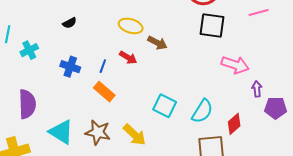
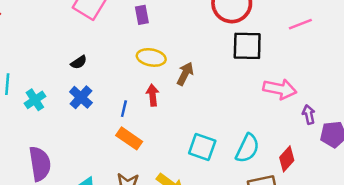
brown arrow: (157, 43) -> (185, 74), turned -84
red arrow: (128, 58) -> (153, 95), turned -120
blue cross: (70, 67) -> (81, 97), moved, turned 30

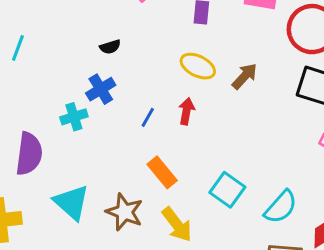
brown arrow: (185, 74) -> (245, 76), moved
cyan cross: (35, 100) -> (74, 117), moved
orange rectangle: (129, 138) -> (162, 172), moved

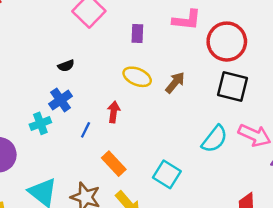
red arrow: (186, 111) -> (114, 112), moved
blue line: (148, 117) -> (86, 130), moved
cyan semicircle: (281, 207) -> (214, 139), moved

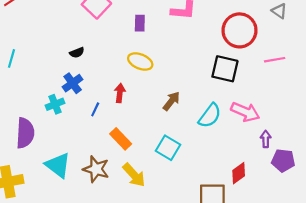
red circle: (227, 42) -> (239, 30), moved
brown arrow: (175, 83) -> (171, 101), moved

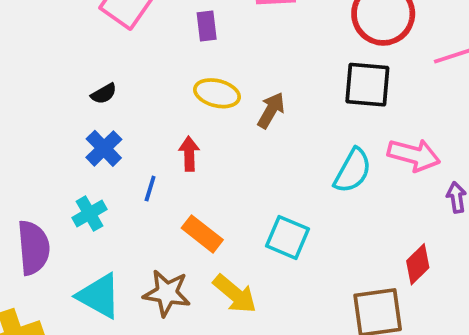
brown arrow: (171, 101) -> (271, 110), moved
cyan cross: (55, 104) -> (90, 214), moved

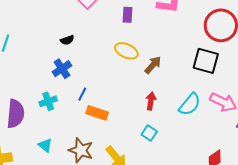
red arrow: (189, 154) -> (151, 101), moved
orange rectangle: (202, 234) -> (97, 113), moved, turned -30
cyan square: (287, 237) -> (149, 133), size x0.7
cyan triangle: (99, 296) -> (45, 145), size x0.6

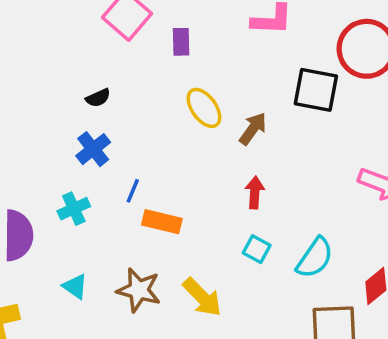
purple rectangle: (127, 15) -> (181, 42), moved
yellow ellipse: (126, 51) -> (204, 108), turned 35
black square: (206, 61) -> (316, 90), moved
cyan semicircle: (190, 104) -> (315, 258), moved

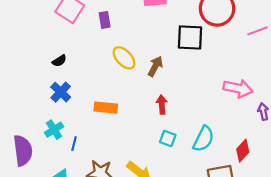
blue line: (133, 191) -> (74, 144), moved
orange rectangle: (162, 222) -> (106, 108), moved

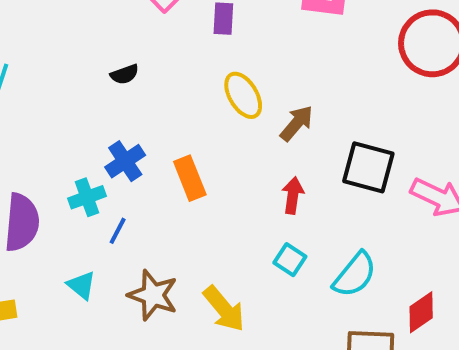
black square: (190, 37) -> (368, 167), moved
blue cross: (61, 92) -> (125, 161), moved
orange rectangle: (106, 108) -> (190, 178), turned 50

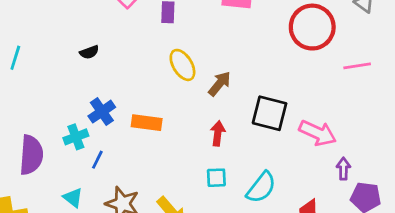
black semicircle: (125, 74) -> (89, 52), moved
orange rectangle: (190, 178) -> (147, 123), turned -60
cyan square: (290, 260) -> (216, 178), turned -35

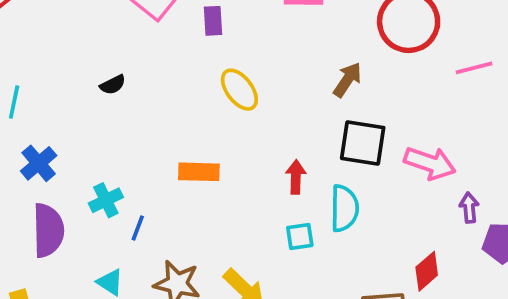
brown arrow: (220, 84) -> (347, 80), moved
blue cross: (102, 112) -> (39, 163), moved
cyan semicircle: (261, 187) -> (344, 208), moved, turned -32

